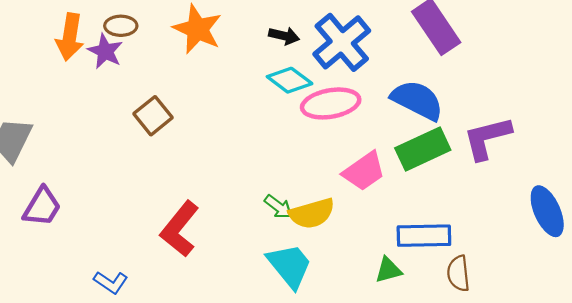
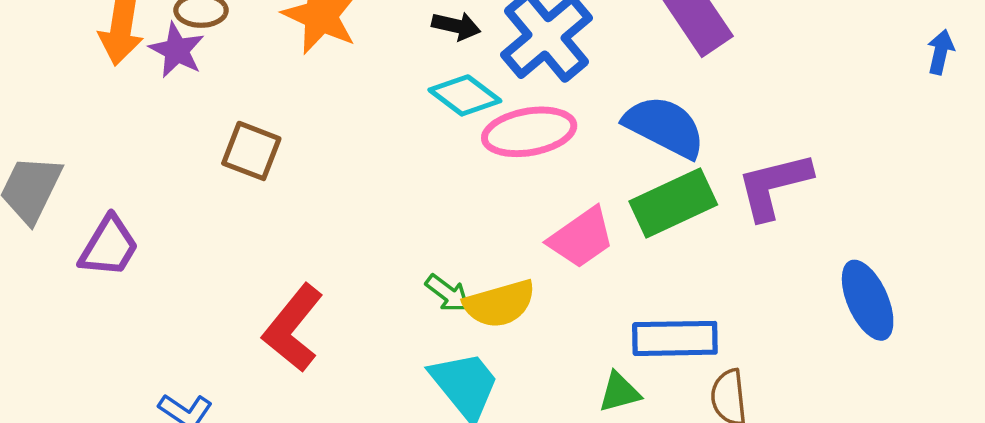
brown square: (153, 116) -> (251, 151), turned -30
purple trapezoid: (42, 207) -> (109, 246), moved

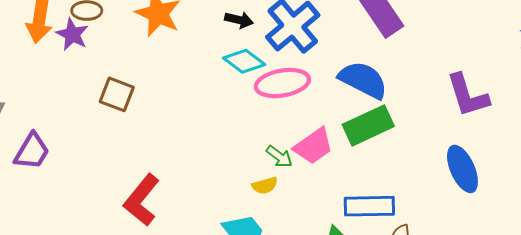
purple L-shape: (774, 186) -> (468, 95), moved, turned -93
green arrow: (448, 293) -> (279, 157), moved
blue ellipse: (868, 300) -> (462, 169), moved
yellow semicircle: (500, 304) -> (265, 186), size x0.6

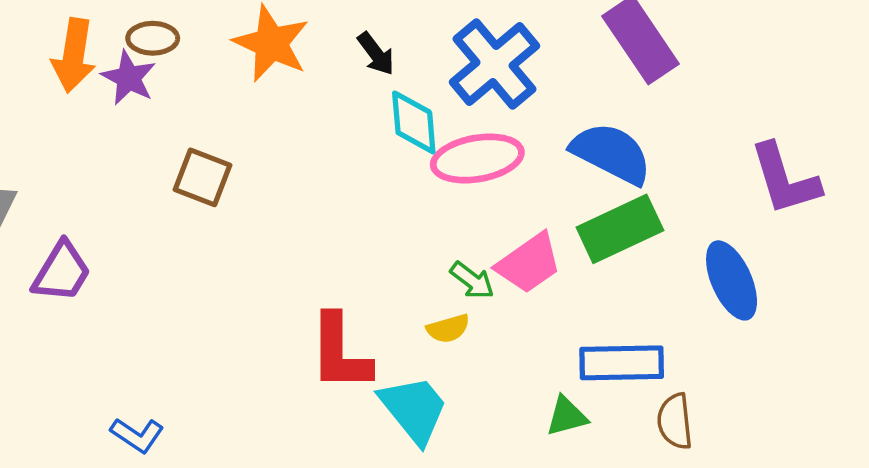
black arrow: (239, 20) -> (376, 54), moved, turned 40
cyan diamond: (244, 61) -> (414, 122), turned 48
blue ellipse: (462, 169) -> (732, 280), moved
red L-shape: (142, 200) -> (340, 353), moved, turned -39

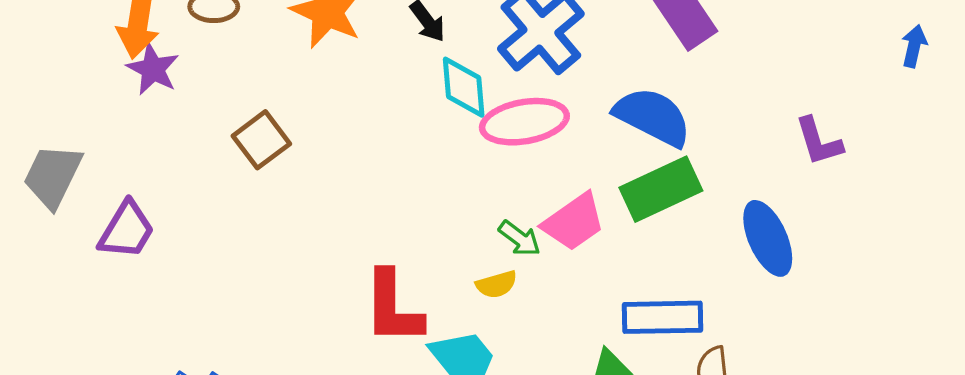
purple star: (129, 78) -> (153, 69), moved
brown square: (202, 177) -> (261, 140), turned 32
purple L-shape: (785, 179) -> (819, 141), size x0.7

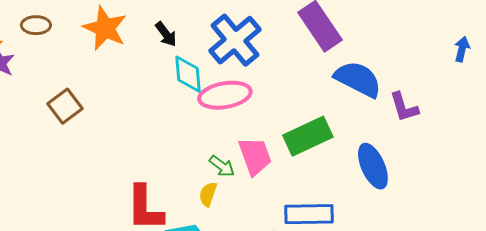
blue semicircle: (653, 117) -> (358, 79), moved
pink trapezoid: (574, 222) -> (255, 156), turned -75
yellow semicircle: (496, 284) -> (208, 194), turned 125

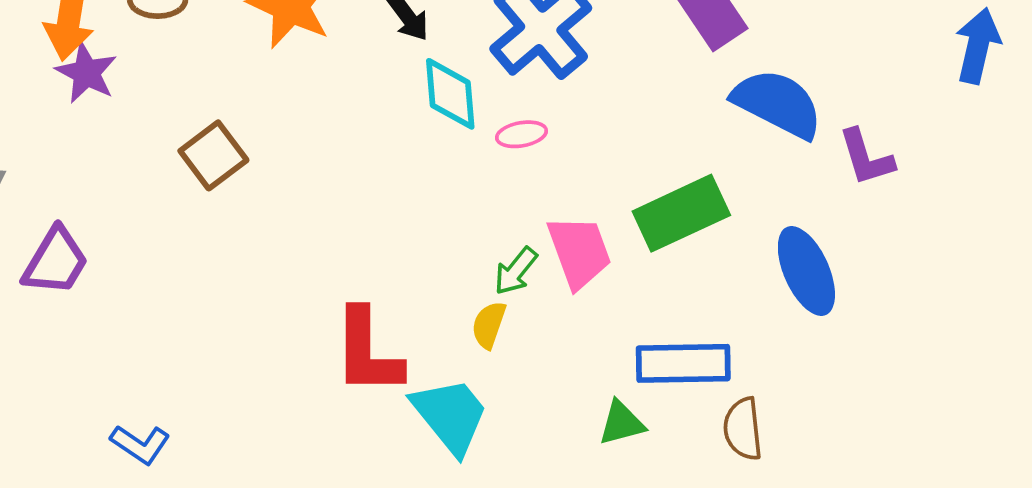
blue arrow: (462, 49) -> (978, 46), size x1.5
pink ellipse: (225, 95) -> (521, 134), size x0.5
green arrow: (222, 166) -> (516, 271), turned 92

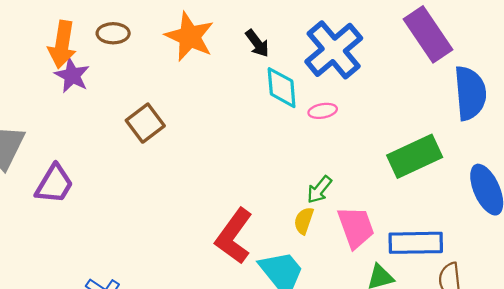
blue semicircle: (778, 103) -> (470, 93), turned 58
pink trapezoid: (579, 252) -> (356, 227), moved
red L-shape: (367, 352) -> (234, 236), turned 36

